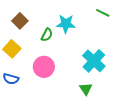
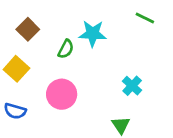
cyan cross: (94, 61) -> (132, 86), size x0.6

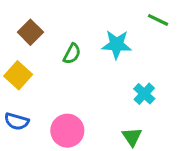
cyan star: (93, 34) -> (117, 45), moved
pink circle: (62, 94) -> (67, 131), moved

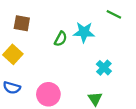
brown square: (30, 32) -> (22, 23), turned -35
green semicircle: (72, 54) -> (61, 39), moved

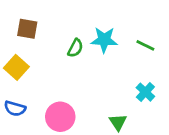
green line: (114, 14) -> (145, 45), moved
cyan cross: (104, 68) -> (145, 92), moved

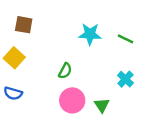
green semicircle: (75, 48) -> (65, 71), moved
pink circle: (60, 117) -> (72, 100), moved

